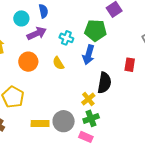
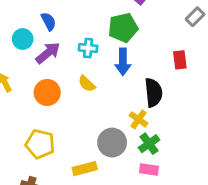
gray circle: (64, 121) -> (112, 143), moved

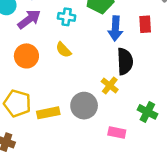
red rectangle: (180, 60) -> (145, 24), moved
blue arrow: (123, 62) -> (115, 28), moved
green cross: (149, 144) -> (147, 112), moved, turned -30
yellow rectangle: (85, 169) -> (48, 113), moved

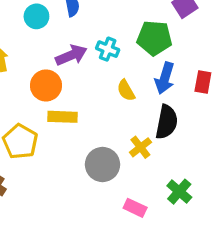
purple arrow: (29, 19) -> (71, 55), moved
yellow semicircle: (64, 50) -> (126, 90), moved
yellow rectangle: (48, 113) -> (63, 117), moved

